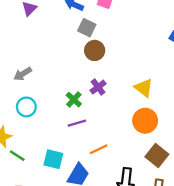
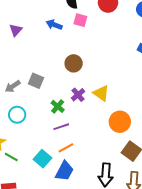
gray square: (87, 28) -> (36, 81), moved
yellow triangle: (144, 88) -> (101, 93), moved
orange line: (99, 149) -> (66, 148), moved
cyan square: (53, 159) -> (42, 159), turned 30

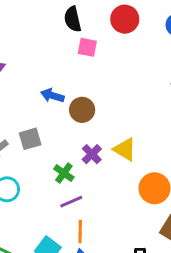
blue arrow: (54, 25) -> (52, 96), moved
gray square: (36, 81) -> (30, 139), turned -35
orange line: (66, 148) -> (80, 232), turned -56

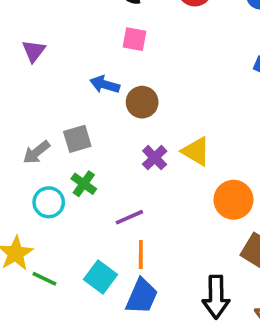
pink square: (87, 47) -> (135, 39), moved
green cross: (64, 173) -> (84, 184), moved

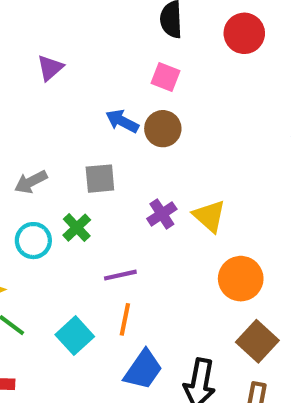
brown circle: (142, 102) -> (163, 129), moved
gray square: (77, 139) -> (100, 179), moved
blue trapezoid: (142, 296) -> (143, 370), moved

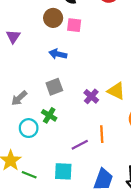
brown circle: (163, 129) -> (53, 18), moved
purple line: (120, 275) -> (80, 145), moved
orange line: (125, 319) -> (102, 134), moved
cyan square: (75, 336) -> (63, 171), turned -30

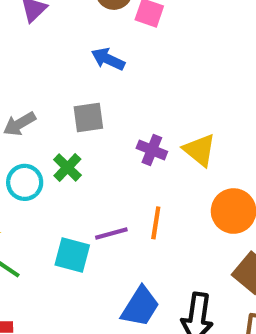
purple cross: (91, 96) -> (152, 150), turned -32
cyan square: (63, 171) -> (72, 255), moved

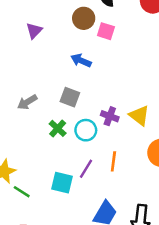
gray square: (88, 117) -> (70, 97), turned 30
cyan circle: (25, 182) -> (86, 130), moved
purple line: (111, 233) -> (86, 169), turned -42

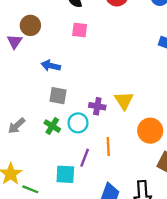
brown circle: (84, 18) -> (30, 25), moved
blue arrow: (81, 61) -> (51, 66), moved
gray arrow: (27, 102) -> (17, 126), moved
yellow triangle: (139, 115) -> (124, 101), turned 30

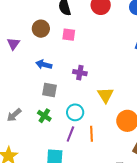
brown circle: (30, 25) -> (41, 29), moved
purple cross: (97, 106) -> (80, 73), moved
cyan circle: (78, 123) -> (75, 112), moved
purple line: (85, 158) -> (70, 134), moved

